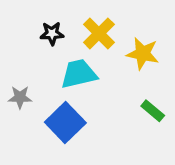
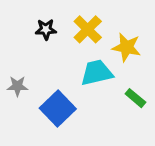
cyan trapezoid: (79, 74) -> (97, 73), moved

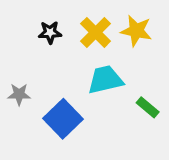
yellow star: (127, 47) -> (136, 31), moved

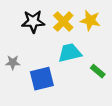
black star: (50, 32) -> (33, 22), size x1.5
blue square: (63, 119) -> (42, 79), turned 30

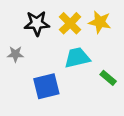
gray star: (13, 62) -> (15, 54), moved

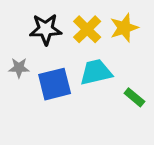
yellow star: (100, 22) -> (124, 28), turned -30
blue square: (46, 86) -> (55, 84), moved

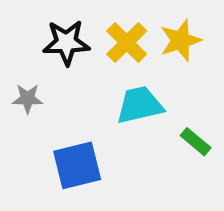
blue square: (55, 84) -> (77, 165), moved

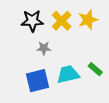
gray star: (28, 99) -> (44, 48), moved
cyan trapezoid: (140, 105) -> (68, 74), moved

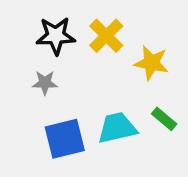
yellow star: (88, 20) -> (151, 63), moved, turned 30
gray star: (44, 48) -> (45, 83), moved

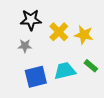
yellow cross: (106, 36) -> (59, 32), moved

